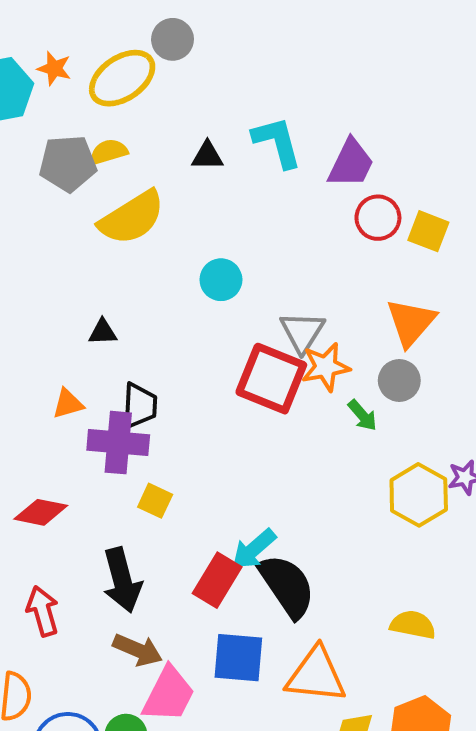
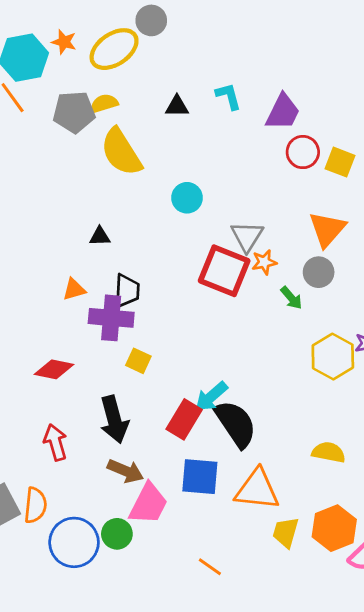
cyan L-shape: (277, 142) -> (228, 96), size x0.7
yellow semicircle: (132, 218) -> (121, 152), turned 90
orange star: (326, 367) -> (264, 262), size x0.7

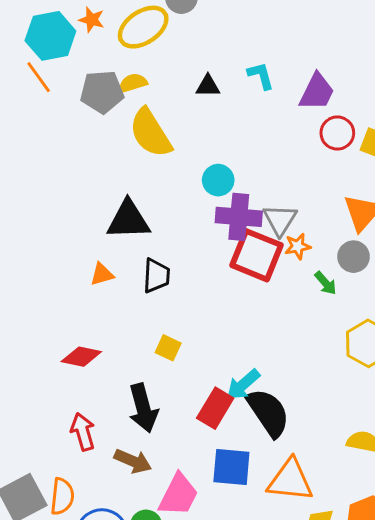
black triangle: (100, 236) -> (128, 220), size x2.0
purple cross: (111, 318) -> (239, 217), moved
brown arrow: (125, 471) -> (133, 461), moved

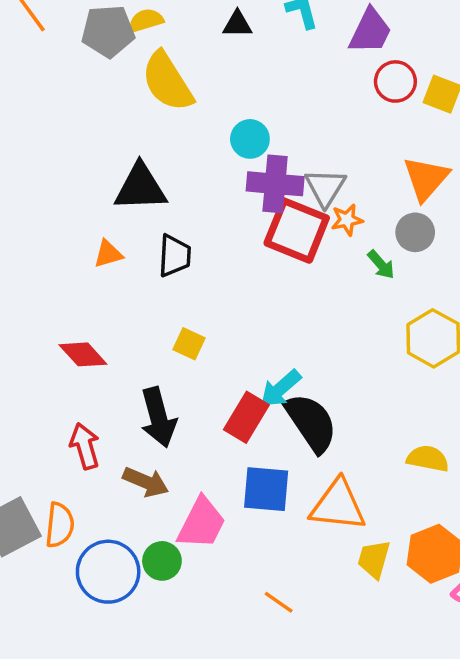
red diamond: (81, 357) -> (83, 354), turned 36

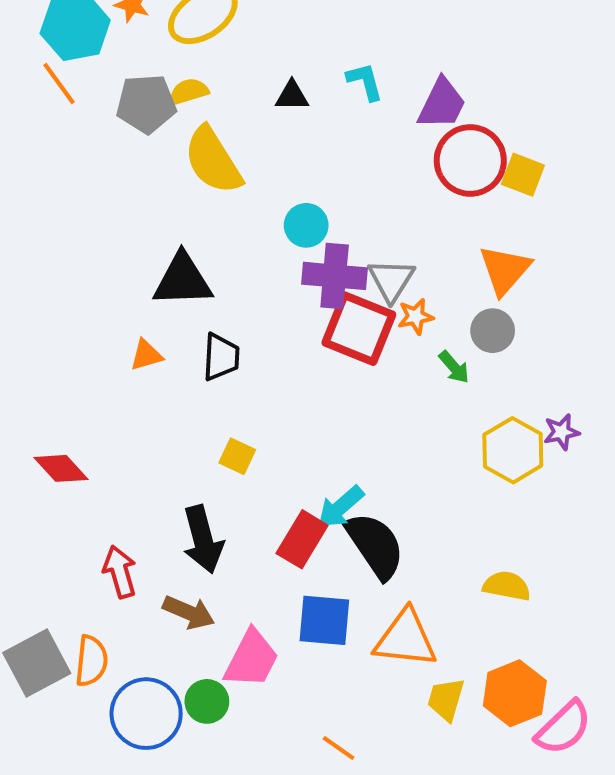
red circle: (395, 81) -> (470, 160), size x1.5
red diamond: (83, 354) -> (61, 468), moved

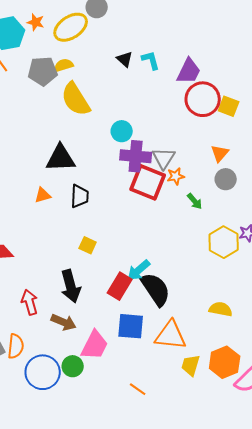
black triangle: (292, 96) -> (125, 59), moved, turned 42
orange triangle: (505, 270) -> (220, 153), size x0.7
gray circle: (493, 331) -> (226, 179), moved

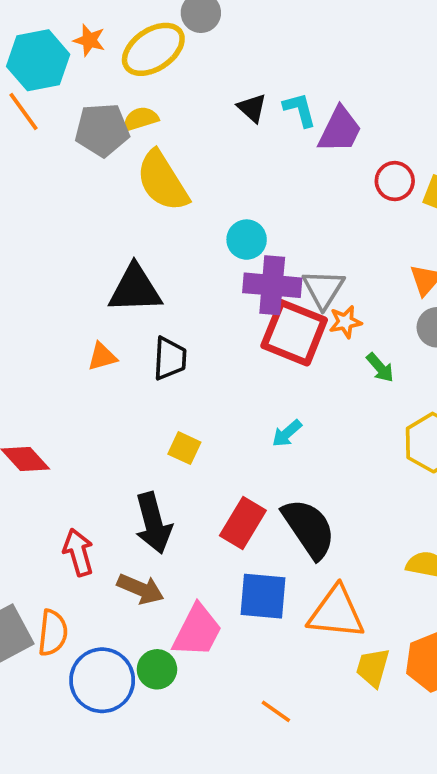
purple trapezoid: (189, 71) -> (340, 130), moved
red circle: (203, 99) -> (395, 181), size x0.6
cyan arrow: (139, 270) -> (287, 433), moved, size x0.7

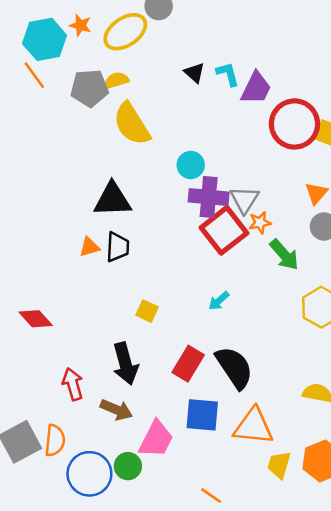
red circle: (395, 181) -> (294, 124), size x1.8
red square: (294, 333) -> (224, 230), turned 30
black trapezoid: (170, 358) -> (118, 247), moved
green arrow: (380, 368) -> (284, 255), size x1.5

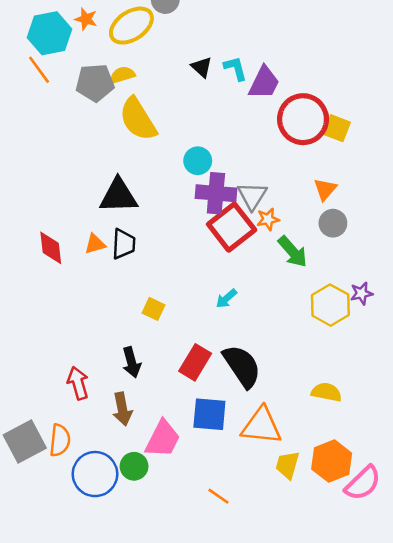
red diamond: (36, 319) -> (51, 248), moved, turned 36
black arrow: (125, 364) -> (131, 362), size x0.7
brown arrow: (116, 410) -> (122, 409), turned 56

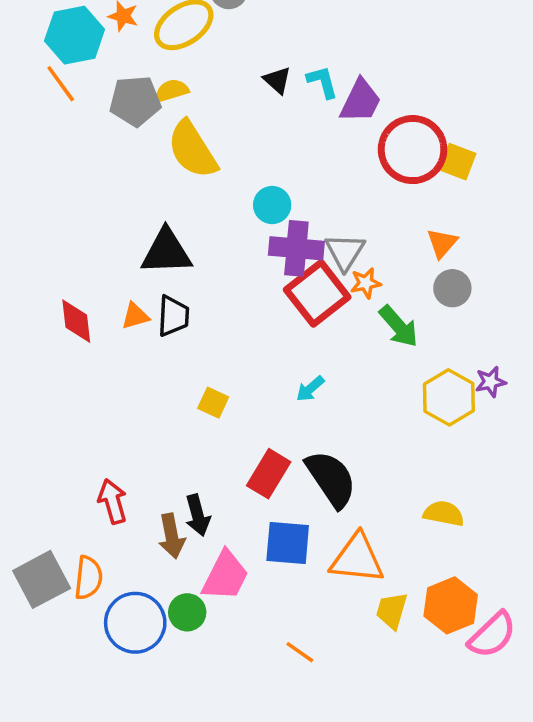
black arrow: (131, 362) -> (198, 515), moved

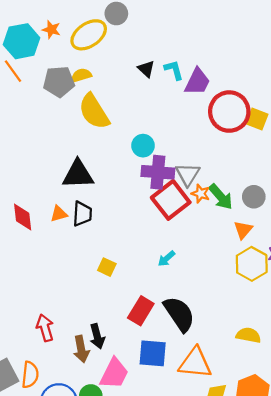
orange triangle: (442, 243) -> (243, 230), moved
orange star: (366, 283) -> (201, 194), turned 30
green arrow: (399, 326) -> (221, 197), moved

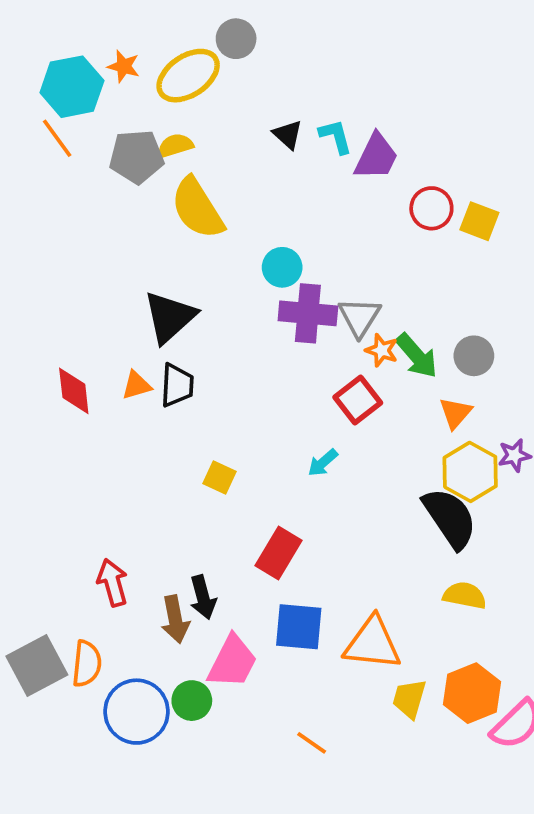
red circle: (229, 112) -> (431, 208), size x0.6
black triangle: (78, 174) -> (170, 317), turned -40
red square: (171, 200) -> (358, 400), moved, size x0.7
black semicircle: (179, 314) -> (450, 518), moved

